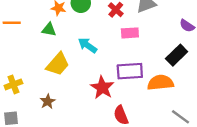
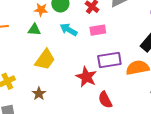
pink rectangle: (130, 33) -> (98, 30), moved
cyan arrow: (88, 45) -> (69, 30), moved

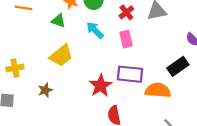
pink rectangle: (98, 30) -> (126, 39), turned 70

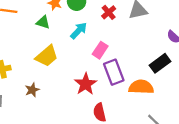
cyan arrow: (95, 30) -> (79, 31), turned 90
pink rectangle: (126, 39) -> (100, 50), moved, turned 49
purple rectangle: (130, 74) -> (114, 72), turned 65

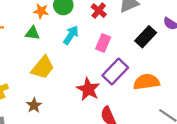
pink rectangle: (100, 50) -> (103, 43), moved
black rectangle: (160, 63) -> (146, 37), moved
purple rectangle: (114, 72) -> (115, 72), turned 75

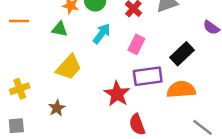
black rectangle: (146, 37) -> (182, 54), moved
purple rectangle: (115, 72) -> (148, 76), turned 35

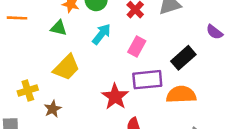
yellow cross: (20, 89) -> (28, 90), moved

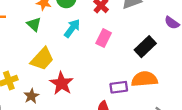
green triangle: (59, 28) -> (34, 24), turned 32
purple rectangle: (147, 80) -> (119, 87), moved, size x0.7
red star: (115, 97) -> (62, 83), moved

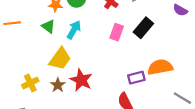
cyan arrow: (72, 28) -> (74, 30), moved
black rectangle: (145, 47) -> (143, 28), moved
brown star: (31, 96) -> (58, 85), moved

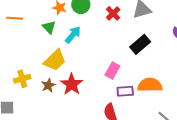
pink rectangle: (117, 32) -> (112, 71), moved

